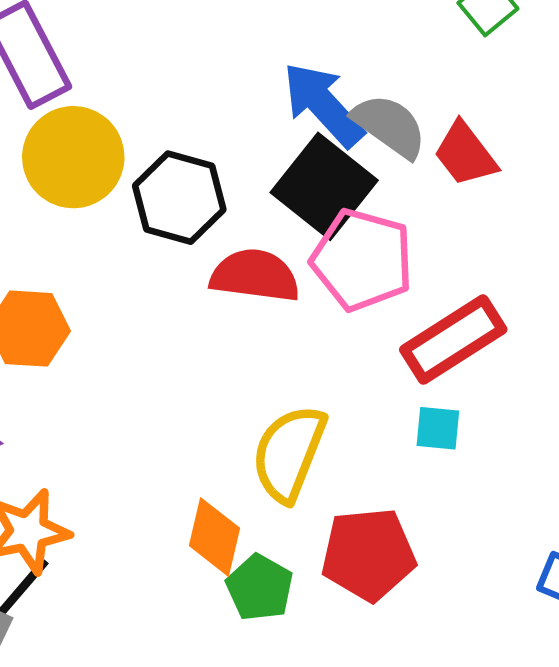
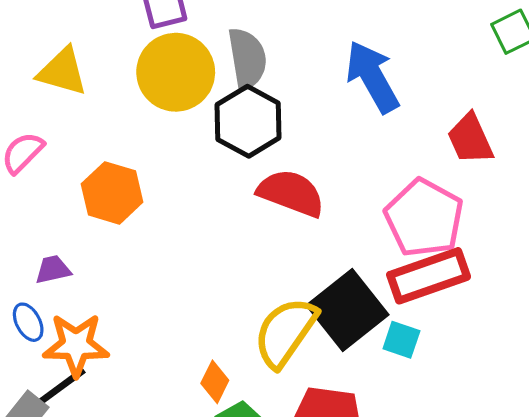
gray semicircle: (389, 126) -> (247, 59), moved, turned 32
black square: (324, 186) -> (348, 310), moved
pink pentagon: (362, 260) -> (424, 218), moved
orange diamond: (214, 537) -> (215, 382), size x0.7

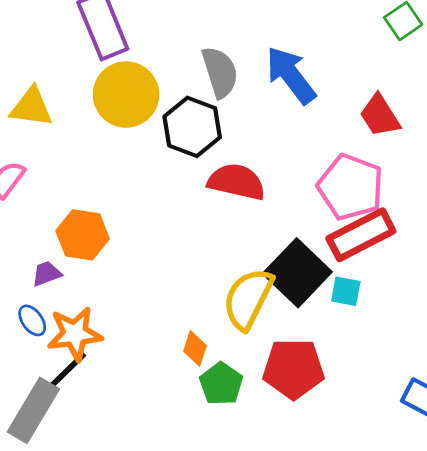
gray semicircle: (247, 59) -> (220, 72), moved
orange hexagon: (112, 193) -> (83, 235), moved

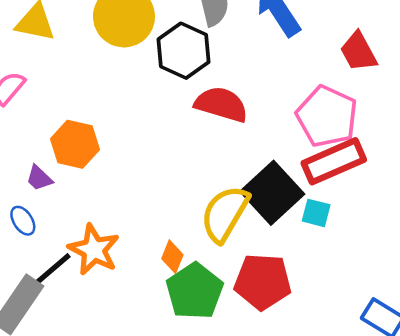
purple trapezoid: (47, 274) -> (39, 178), turned -120
orange star: (75, 334) -> (94, 250), moved, turned 30
green pentagon: (221, 384) -> (195, 291), size x1.4

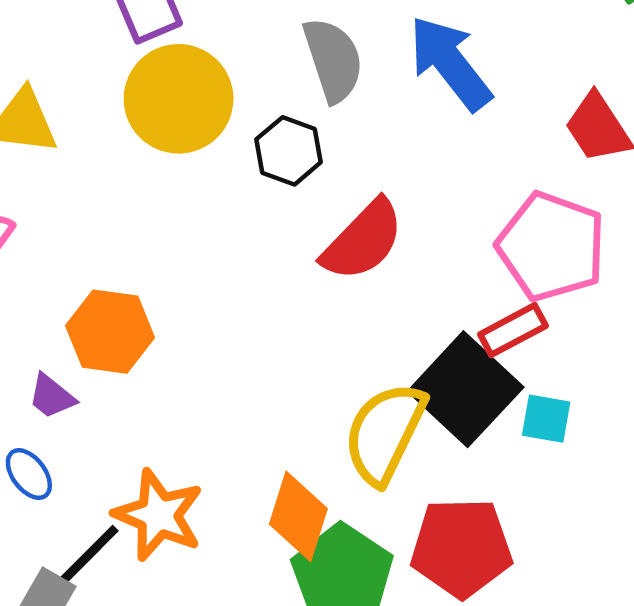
black hexagon: (183, 51) -> (289, 151), size x0.7
red semicircle: (221, 104) -> (363, 240), turned 122
red rectangle: (334, 161) -> (513, 330), moved, size x0.6
orange diamond: (172, 257) -> (298, 516), size x1.5

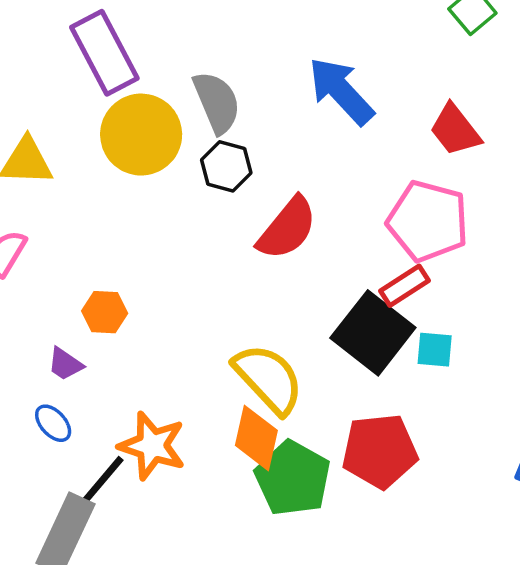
gray semicircle: (333, 60) -> (217, 102), moved
orange hexagon: (110, 332) -> (105, 312), size x0.7
yellow semicircle: (385, 433) -> (269, 379), moved, turned 116

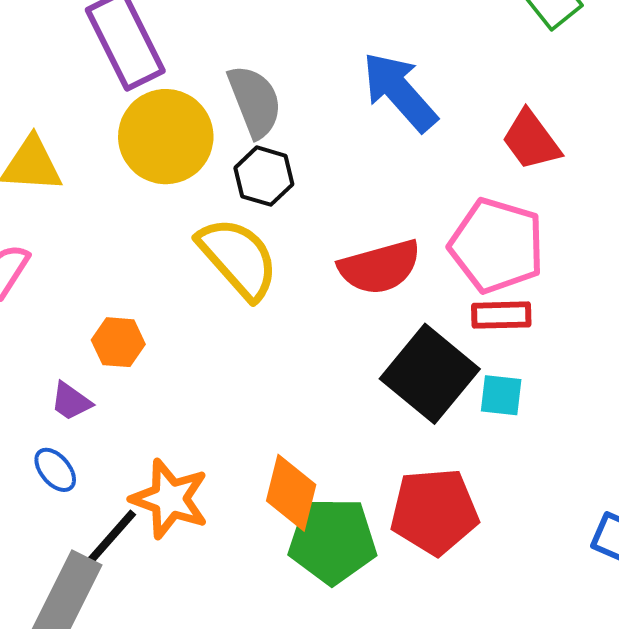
red semicircle: (287, 228) -> (380, 267), moved, turned 34
red rectangle: (405, 286) -> (501, 315), moved, turned 30
yellow semicircle: (269, 379) -> (238, 258), moved
green pentagon: (293, 478) -> (332, 541), turned -30

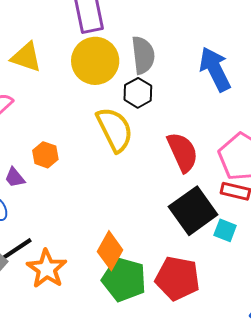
red semicircle: (380, 267) -> (183, 152), turned -114
orange star: (170, 499) -> (47, 269), moved

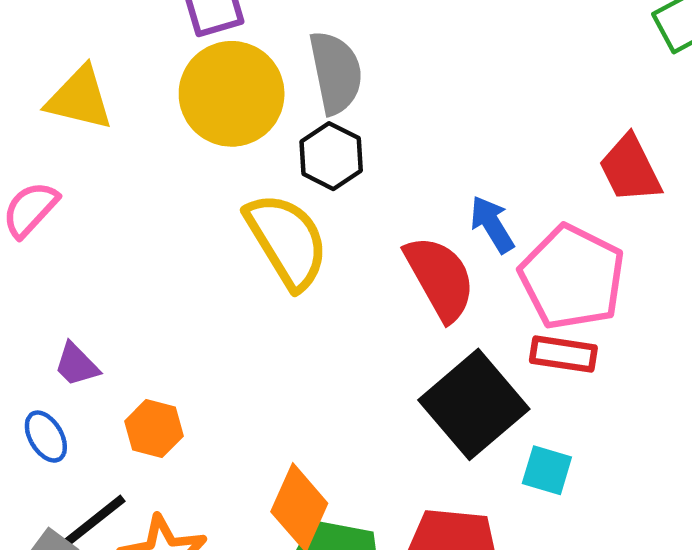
blue arrow: (215, 69) -> (492, 224), moved, size x0.6
orange hexagon: (45, 155) -> (154, 429), moved
cyan square: (225, 230) -> (547, 470), moved

